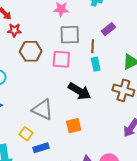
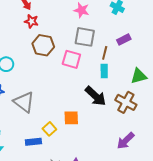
black arrow: (79, 91) -> (96, 96), moved
gray triangle: (43, 110) -> (24, 102), moved
orange square: (74, 126) -> (71, 118), moved
yellow square: (26, 134) -> (49, 129), moved

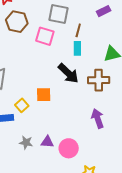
purple rectangle: (124, 40) -> (104, 11), moved
brown cross: (126, 102) -> (99, 80), turned -30
purple arrow: (126, 141) -> (98, 118), turned 114

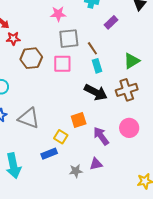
brown line: (78, 30) -> (92, 48), turned -32
purple arrow: (98, 118) -> (101, 136), moved
pink circle: (69, 148) -> (129, 128), moved

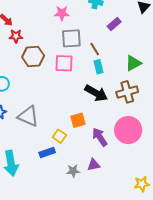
pink circle: (129, 128) -> (128, 130), size x1.4

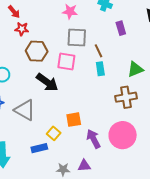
purple rectangle: (114, 24) -> (121, 28), turned -72
black arrow: (96, 93) -> (47, 82), moved

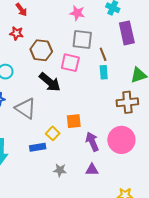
purple rectangle: (121, 28) -> (127, 33), size x1.6
red star: (22, 29) -> (16, 33), moved
purple triangle: (84, 166) -> (92, 170), moved

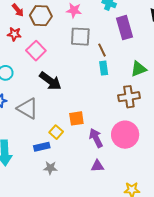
brown hexagon: (41, 50) -> (41, 16), moved
pink square: (70, 63) -> (36, 51), moved, turned 36
gray star: (60, 170) -> (50, 168), moved

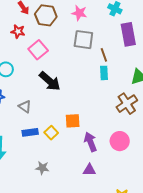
brown cross: (129, 97) -> (127, 104), turned -30
gray triangle: (28, 108) -> (25, 107), size x0.6
pink circle: (125, 135) -> (120, 141), size x0.7
blue rectangle: (42, 147) -> (30, 132), moved

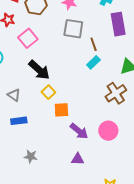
cyan rectangle: (104, 73) -> (93, 62), turned 48
yellow square: (51, 133) -> (48, 92), moved
purple arrow: (90, 142) -> (79, 131), turned 150

